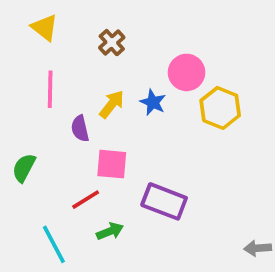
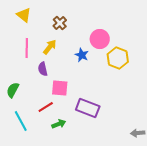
yellow arrow: (112, 104) -> (50, 47), moved
cyan line: (54, 244) -> (21, 121), moved

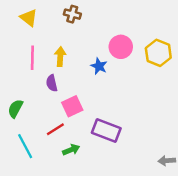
brown cross: (60, 23) -> (72, 14), moved, turned -32
yellow arrow: (50, 47) -> (60, 57), turned -35
yellow hexagon: (118, 58) -> (158, 53), moved
pink square: (60, 88) -> (72, 106), turned -30

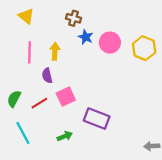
brown cross: (72, 14) -> (74, 18), moved
blue star: (99, 66) -> (86, 37), moved
red line: (55, 129) -> (39, 103), moved

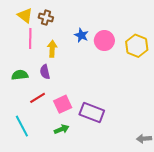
brown cross: (74, 18) -> (46, 18), moved
pink line: (29, 52) -> (30, 38), moved
pink square: (66, 97) -> (63, 104), moved
green semicircle: (14, 99) -> (20, 75), moved, turned 56

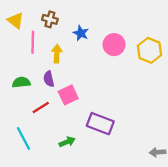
yellow triangle: (25, 15) -> (16, 21), moved
blue star: (81, 35) -> (81, 33), moved
pink square: (63, 104) -> (68, 95), moved

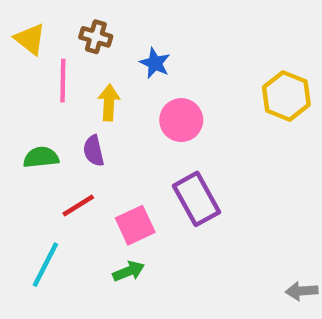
pink circle: (114, 45) -> (181, 120), moved
pink square: (68, 95) -> (135, 225), moved
purple rectangle: (100, 124) -> (197, 199), moved, turned 40
cyan line: (24, 138) -> (45, 265), turned 55

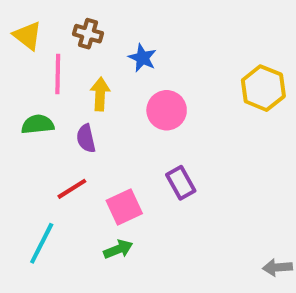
green semicircle: (41, 157) -> (38, 124), moved
purple rectangle: (197, 199) -> (181, 183), size x0.7

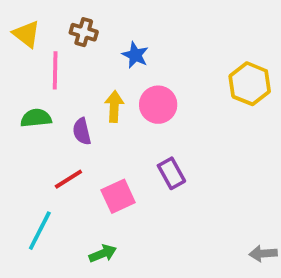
yellow arrow: (100, 94) -> (114, 107), moved
green arrow: (118, 249) -> (103, 253), moved

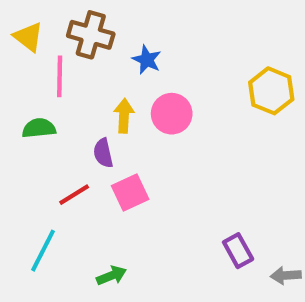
brown cross: (84, 32) -> (91, 35), size x1.5
purple semicircle: (82, 131) -> (103, 153), moved
purple rectangle: (171, 173) -> (238, 251), moved
pink square: (118, 196) -> (130, 192), moved

